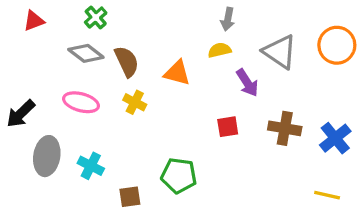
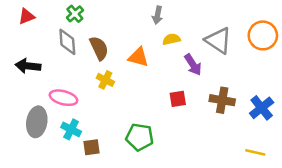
gray arrow: (228, 19) -> (157, 15), moved
gray diamond: (86, 53) -> (67, 42), turned 48
pink ellipse: (81, 102) -> (63, 98), moved
black arrow: (21, 114) -> (28, 66), moved, turned 50
brown square: (130, 197) -> (91, 147), moved

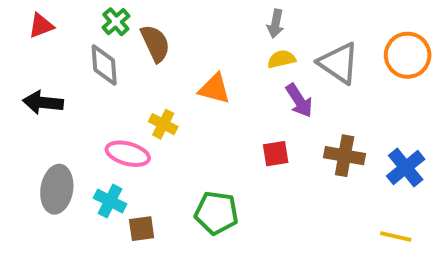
gray arrow: (157, 15) -> (276, 24), moved
yellow semicircle: (171, 39) -> (281, 59), moved
brown semicircle: (99, 48) -> (155, 43), moved
pink ellipse: (63, 98) -> (128, 154), moved

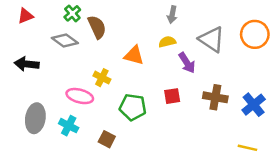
yellow semicircle: (281, 59) -> (167, 42), moved
gray diamond: (104, 65) -> (65, 41), turned -50
green pentagon: (216, 213) -> (133, 107), moved
brown square: (142, 229) -> (107, 139), moved, turned 35

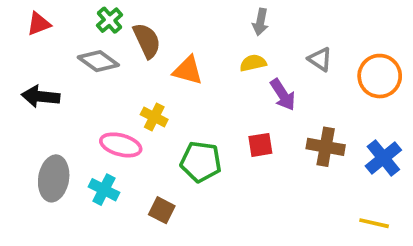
orange circle: (255, 34) -> (380, 76), moved
gray triangle: (212, 39) -> (320, 59), size x0.6
orange triangle: (134, 55) -> (188, 70), moved

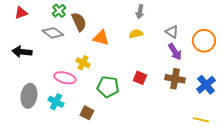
purple arrow: (283, 95) -> (175, 52), moved
red square: (260, 145) -> (140, 78), turned 32

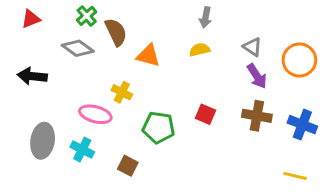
blue cross: (206, 85) -> (302, 125), turned -30

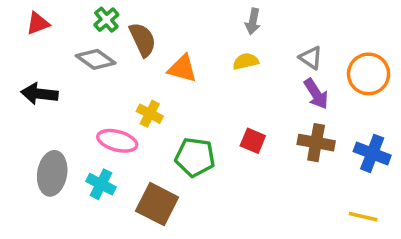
brown square: (128, 166) -> (157, 204), size x1.6

